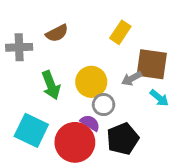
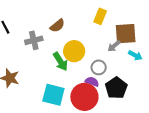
yellow circle: (91, 82) -> (74, 51), moved

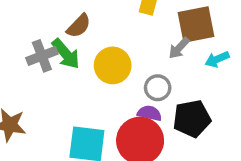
cyan arrow: (135, 55) -> (217, 59), turned 136
green arrow: (60, 62) -> (66, 54), moved
black pentagon: (116, 88) -> (192, 119), turned 30

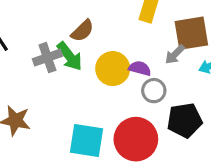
purple semicircle: (150, 113) -> (140, 68), moved

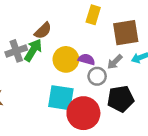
gray arrow: (175, 54) -> (115, 62), moved
green arrow: (70, 56) -> (33, 50), turned -110
cyan square: (87, 140) -> (61, 98), moved

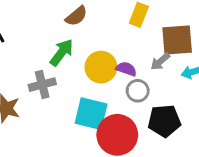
brown semicircle: (43, 31) -> (76, 16), moved
gray cross: (16, 51) -> (42, 85), moved
gray arrow: (115, 62) -> (160, 62), moved

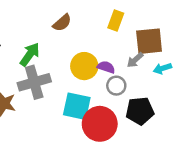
green arrow: (62, 52) -> (30, 54), moved
gray cross: (42, 85) -> (34, 82), size x1.4

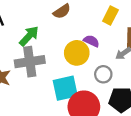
purple semicircle: (106, 67) -> (91, 41), moved
cyan square: (77, 106) -> (65, 88), turned -32

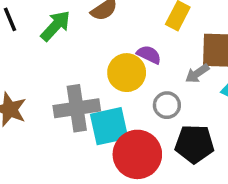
green arrow: (29, 36) -> (55, 26), moved
gray cross: (30, 62) -> (77, 108), moved

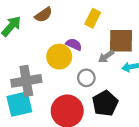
cyan square: (109, 126) -> (19, 104), moved
black pentagon: (194, 144) -> (105, 103), turned -30

